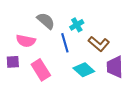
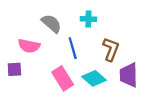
cyan cross: (77, 25) -> (88, 19), moved, turned 32
brown L-shape: (99, 44) -> (111, 49), turned -110
pink rectangle: (41, 70) -> (63, 78), moved

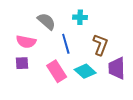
purple square: (14, 69) -> (22, 63), moved

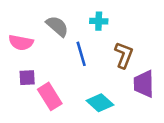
pink semicircle: (26, 42) -> (21, 43), moved
pink rectangle: (57, 71) -> (50, 96), moved
cyan diamond: (85, 71) -> (100, 103), moved

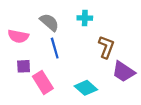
blue line: (81, 54) -> (55, 48), moved
purple trapezoid: (144, 84) -> (123, 72), turned -55

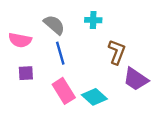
pink rectangle: (43, 82) -> (64, 91), moved

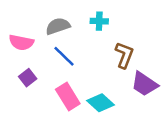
gray semicircle: (54, 25) -> (58, 26), turned -60
blue line: (60, 53) -> (64, 56), turned -30
purple square: (26, 73) -> (28, 78), turned -35

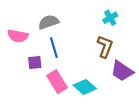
cyan cross: (99, 21) -> (110, 18), moved, turned -32
blue line: (64, 56) -> (54, 48), turned 30
purple square: (28, 78) -> (35, 62), moved, turned 32

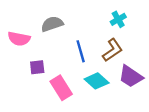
brown L-shape: (105, 47) -> (112, 50), turned 35
blue line: (54, 48) -> (81, 51), moved
cyan diamond: (85, 87) -> (97, 81), moved

